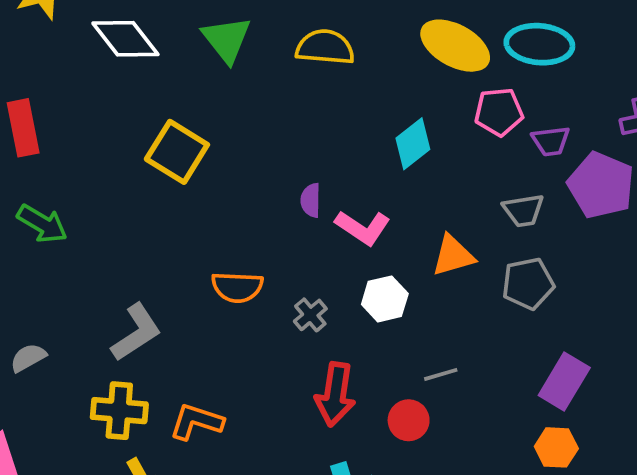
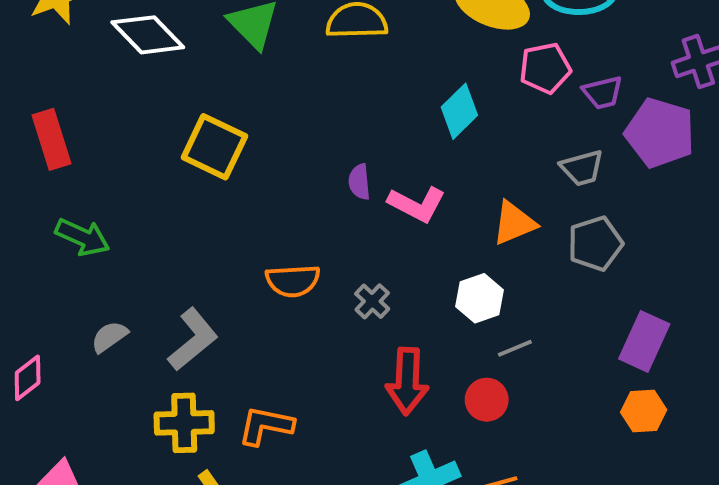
white hexagon: (385, 299) -> (480, 298), moved
gray semicircle: (28, 358) -> (109, 337), moved

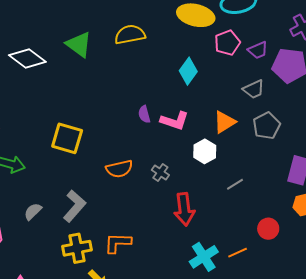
yellow square: (214, 147) -> (67, 138), moved
white hexagon: (480, 298) -> (205, 151), moved
red circle: (487, 400) -> (268, 229), moved

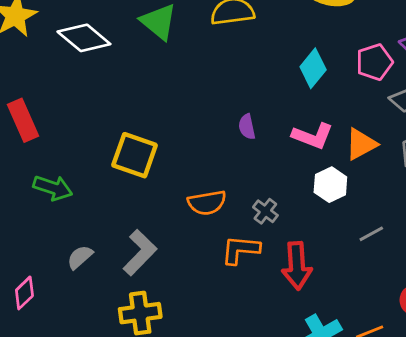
pink pentagon: (227, 43) -> (374, 62), moved
pink L-shape: (175, 121) -> (313, 136), moved
orange L-shape: (118, 243) -> (240, 250), moved

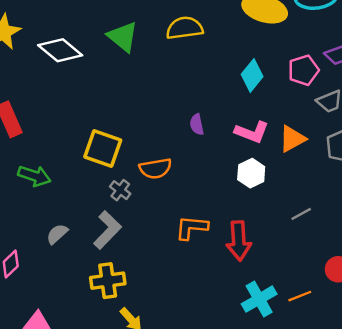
white hexagon: (330, 185) -> (251, 173), moved
orange semicircle: (207, 203) -> (155, 168), moved
gray cross: (265, 211) -> (120, 190), moved

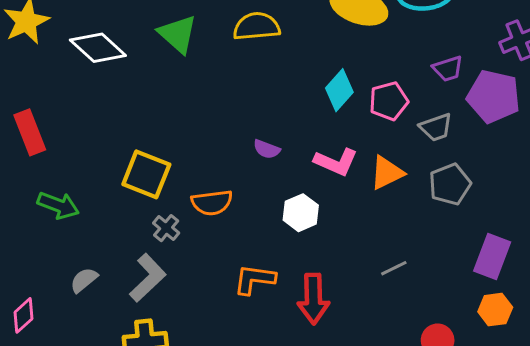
pink pentagon: (303, 70) -> (389, 101), moved
purple semicircle: (197, 124) -> (267, 149), turned -60
white hexagon: (251, 173) -> (301, 213), moved

